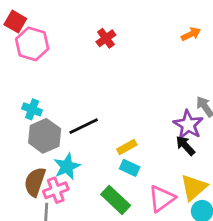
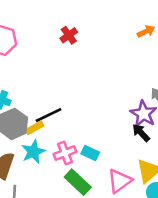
yellow rectangle: (127, 147) -> (35, 128), moved
pink cross: (56, 190) -> (65, 153), moved

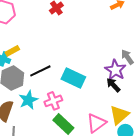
yellow rectangle: (35, 128) -> (12, 51), moved
cyan rectangle: (90, 153) -> (73, 78), moved, size x1.6

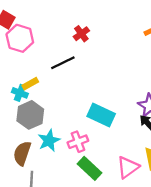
black line: (40, 71) -> (63, 63), moved

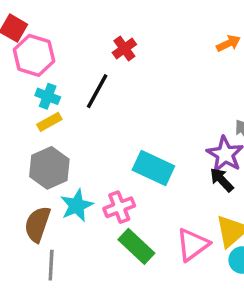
black line: (63, 63) -> (97, 91), turned -35
cyan cross: (20, 93) -> (48, 96), moved

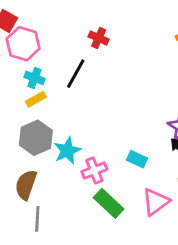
red cross: (124, 49) -> (99, 38), turned -30
cyan rectangle: (153, 168) -> (137, 159), moved, size x0.6
cyan star: (77, 205) -> (67, 151), moved

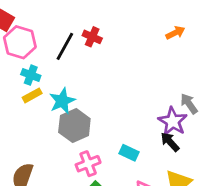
black line: (76, 74) -> (65, 46), moved
gray hexagon: (36, 138) -> (74, 125), moved
cyan star: (67, 151) -> (62, 101), moved

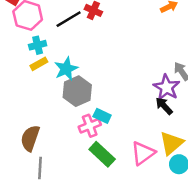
black line: (65, 46) -> (69, 19), turned 30
cyan cross: (31, 75) -> (38, 45), turned -35
cyan rectangle: (129, 153) -> (102, 116), moved

